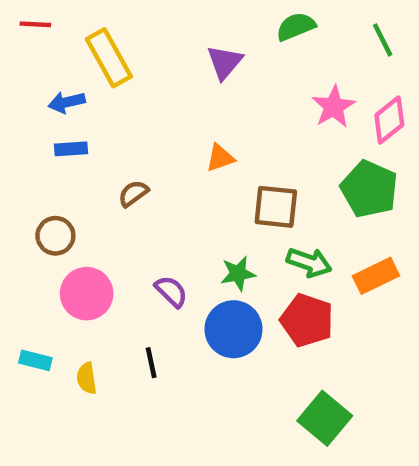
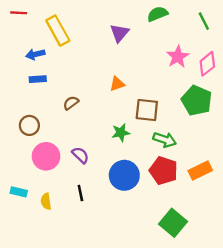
green star: (238, 274) -> (121, 133), moved
orange rectangle: (376, 276) -> (200, 171), moved
purple semicircle: (171, 291) -> (80, 155), moved

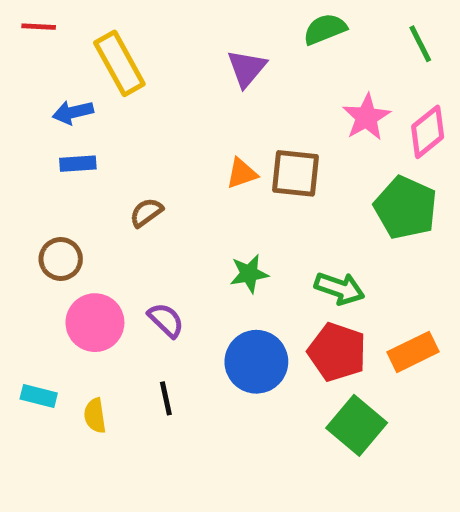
brown square: (147, 110) -> (296, 173), moved
green square: (173, 223) -> (357, 425), moved

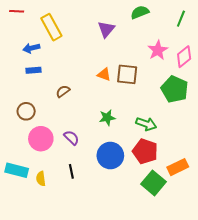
green line: (420, 44) -> (181, 19), turned 49
orange triangle: (242, 173) -> (104, 74), turned 40
orange rectangle: (413, 352) -> (178, 167), moved
cyan rectangle: (39, 396) -> (17, 170), size x1.5

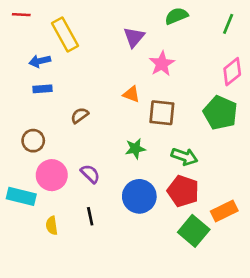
pink star: (158, 50) -> (162, 64), moved
brown square: (127, 74) -> (162, 113), moved
cyan rectangle: (17, 170) -> (21, 196), moved

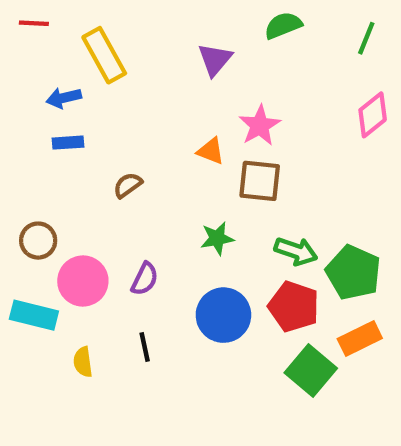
pink star: (162, 64) -> (260, 126), moved
green pentagon: (220, 113) -> (353, 272), moved
brown circle: (33, 141) -> (38, 241), moved
purple semicircle: (90, 174) -> (145, 279), turned 72

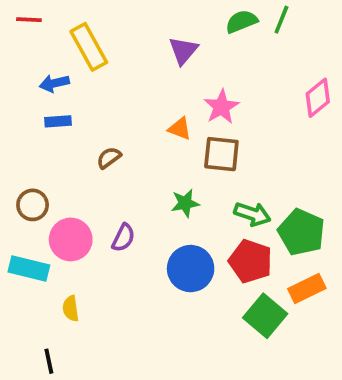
green line: (366, 38) -> (281, 20), moved
black line: (145, 347) -> (49, 361), moved

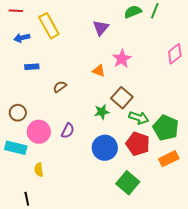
blue arrow: (54, 83) -> (22, 38), moved
brown square: (221, 154) -> (122, 98), moved, turned 35
green square: (265, 316) -> (128, 183), moved

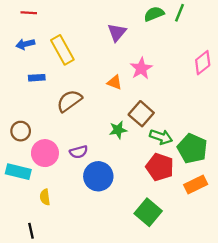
red line: (16, 11) -> (29, 13), moved
yellow rectangle: (49, 26) -> (62, 50), moved
brown semicircle: (60, 87) -> (69, 101), size x1.6
purple semicircle: (68, 131) -> (79, 152), turned 49
blue circle: (105, 148) -> (98, 176), moved

